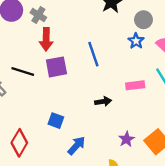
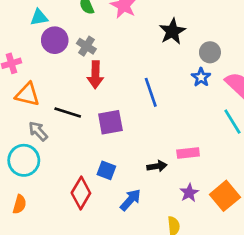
purple square: (56, 67) -> (110, 122), moved
pink rectangle: (135, 85) -> (188, 153), moved
black arrow: (103, 102) -> (157, 166), moved
red diamond: (19, 143) -> (81, 193), moved

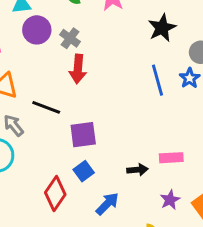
blue line: (151, 92) -> (158, 80), moved
purple square: (110, 122) -> (83, 135), moved
blue square: (106, 170) -> (84, 171), turned 30

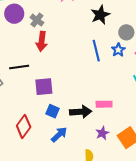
black line: (46, 107) -> (19, 67), turned -30
black arrow: (137, 170) -> (81, 112), size x1.5
blue square: (84, 171) -> (53, 111), moved, turned -32

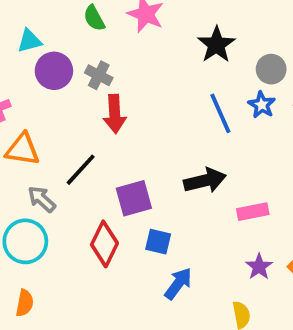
black line: (19, 67) -> (81, 170), turned -30
black arrow: (81, 112) -> (205, 181), moved
red diamond: (24, 126) -> (104, 244), moved

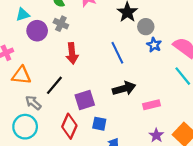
gray circle: (271, 69) -> (146, 27), moved
gray cross: (99, 75) -> (61, 24), moved
blue line: (220, 113) -> (117, 53), moved

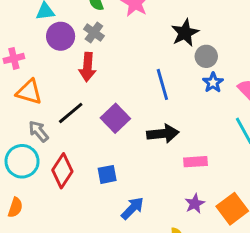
red arrow: (72, 53) -> (87, 67), moved
purple square: (85, 100) -> (115, 118), moved, turned -36
blue square: (99, 124) -> (107, 174), moved, turned -32
red diamond: (69, 126) -> (62, 171), moved

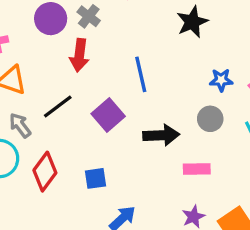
gray circle: (206, 56) -> (210, 119), moved
blue star: (213, 83) -> (221, 80), turned 30
blue line: (162, 84) -> (141, 74), moved

